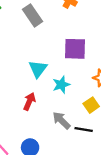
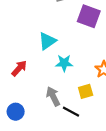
purple square: (75, 49) -> (89, 16), moved
red arrow: (29, 101) -> (19, 68), moved

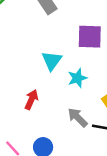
purple square: (89, 16) -> (90, 37), moved

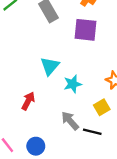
purple square: (90, 37) -> (85, 30), moved

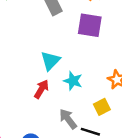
cyan star: (73, 84) -> (73, 81), turned 30
red arrow: (28, 101) -> (41, 89), moved

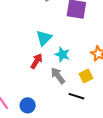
gray arrow: (68, 119) -> (58, 76), moved

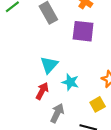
gray arrow: (58, 76) -> (57, 113), moved, turned 66

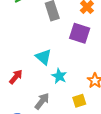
cyan triangle: (49, 65) -> (43, 57), turned -42
red arrow: (42, 91) -> (16, 77), moved

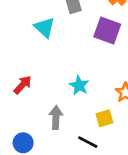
cyan triangle: (43, 57) -> (44, 28), moved
gray arrow: (42, 101) -> (56, 117), turned -36

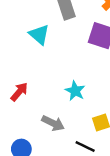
gray arrow: (56, 117) -> (53, 123), turned 115

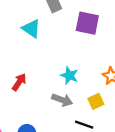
gray arrow: (53, 123) -> (62, 100), moved

